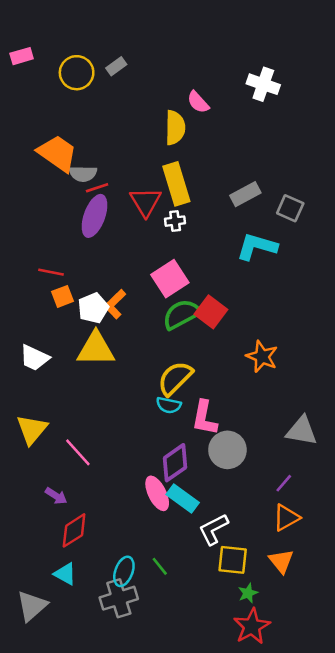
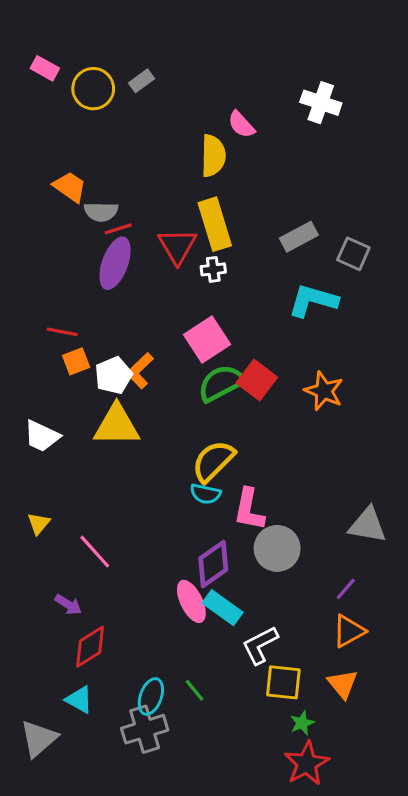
pink rectangle: (22, 56) -> (45, 68), moved, turned 45
orange trapezoid: (57, 153) -> (70, 187), size x0.7
orange star: (262, 357) -> (324, 391), moved
yellow triangle: (32, 429) -> (39, 523), size x0.6

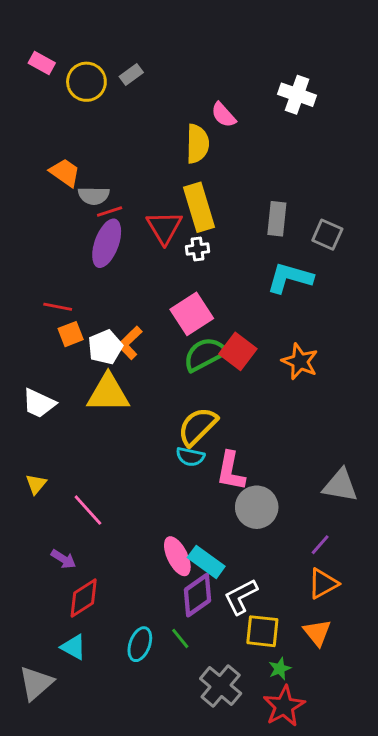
gray rectangle: (299, 237) -> (277, 219), turned -56
purple diamond: (213, 564) -> (198, 595), moved
gray cross: (145, 729) -> (221, 686), moved, turned -33

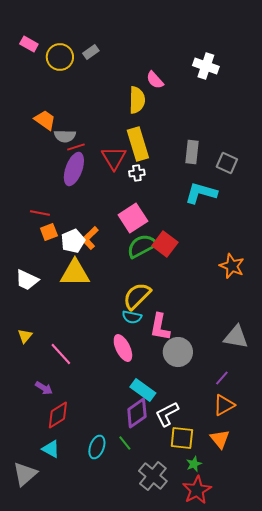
orange star: (300, 362) -> (232, 266), moved
pink ellipse: (177, 556) -> (123, 348), moved

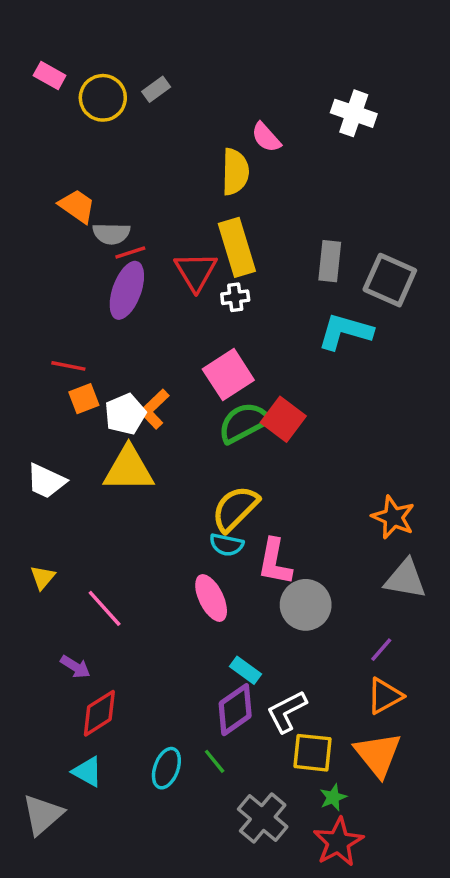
gray square: (227, 163) -> (390, 280), size x1.4
orange star: (232, 266) -> (393, 517), moved
cyan rectangle: (143, 390) -> (245, 670), size x0.7
orange triangle: (220, 439) -> (378, 754), size x1.4

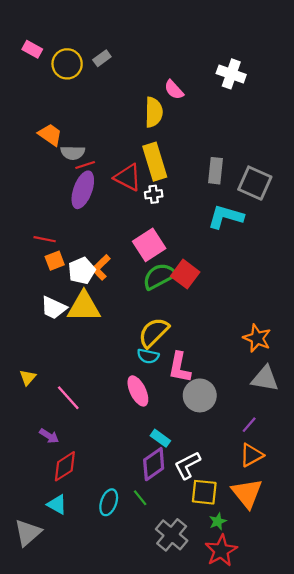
red triangle: (196, 271) -> (128, 177), turned -32
white trapezoid: (46, 481) -> (54, 308), moved

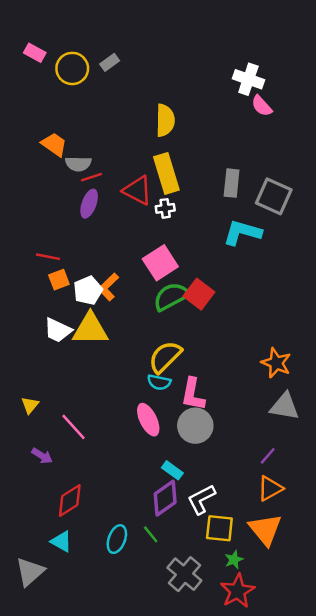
pink semicircle: (174, 90) -> (262, 106), moved
purple ellipse: (83, 190) -> (89, 204), size x0.7
gray circle: (200, 395) -> (195, 426), moved
purple arrow: (49, 436) -> (42, 456), moved

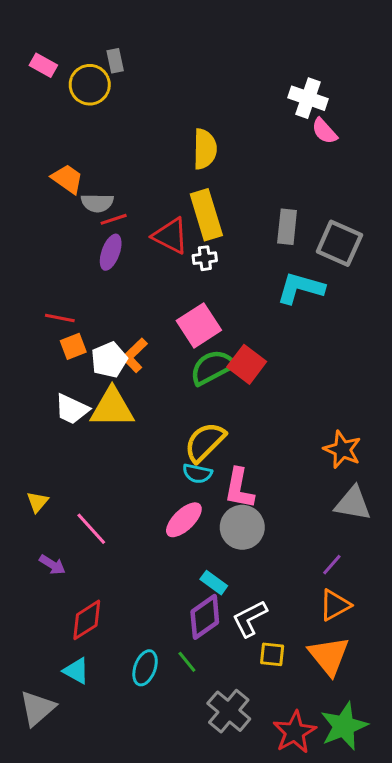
gray rectangle: (110, 62) -> (115, 61), moved, turned -66
pink ellipse: (148, 420) -> (184, 520), turned 72
yellow square: (219, 528) -> (272, 654), size x0.7
green star: (234, 560) -> (344, 726), moved, size x2.0

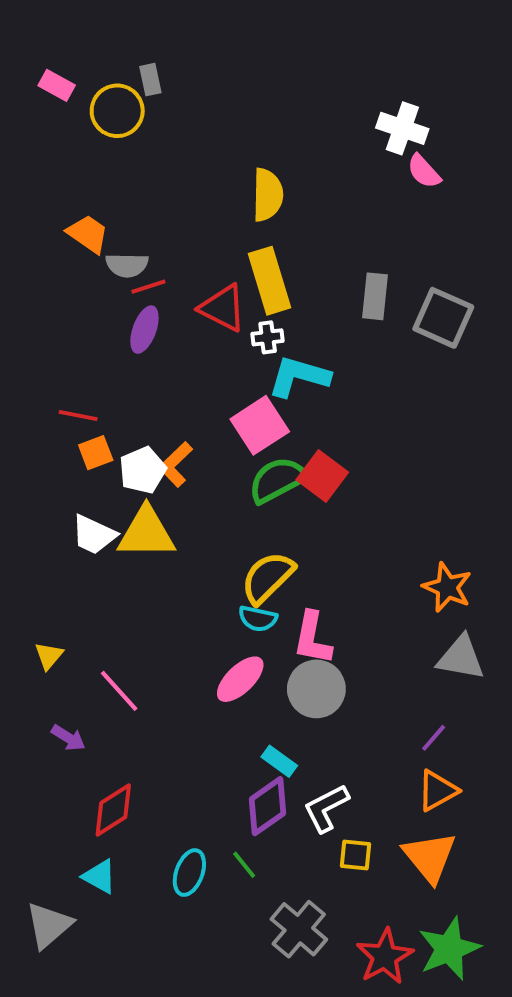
cyan L-shape: (301, 288) -> (299, 376), moved

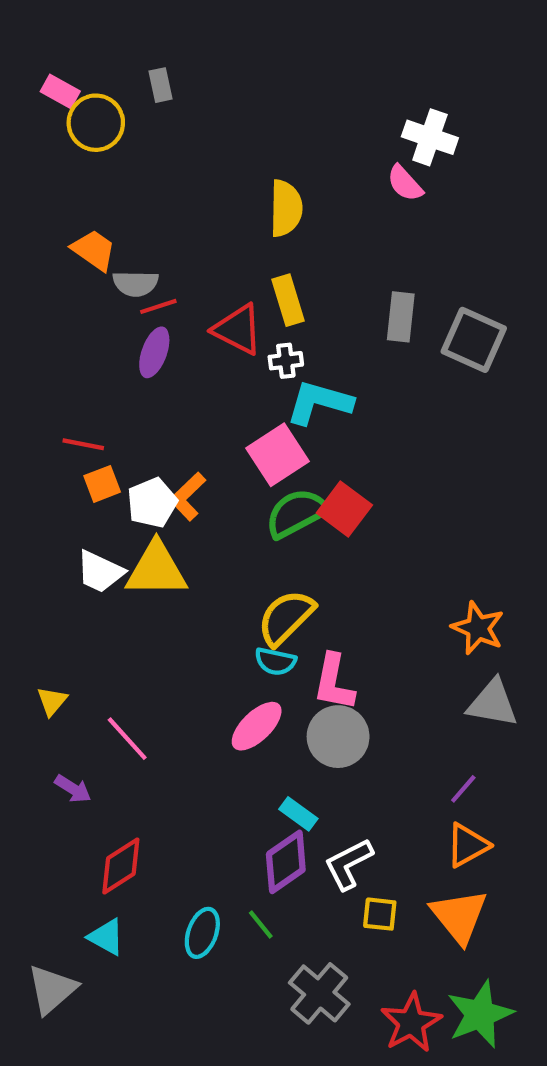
yellow circle: (117, 111) -> (96, 123), moved
pink semicircle: (424, 171) -> (405, 183), moved
yellow rectangle: (269, 281) -> (288, 300), size x0.7

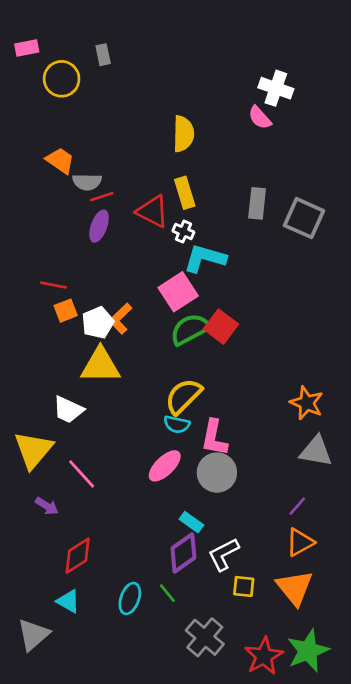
pink rectangle: (60, 91) -> (27, 48), moved, turned -40
white cross: (286, 361) -> (183, 232), turned 30
white trapezoid: (100, 572) -> (68, 410), moved
yellow triangle: (52, 701) -> (33, 450), size x2.0

